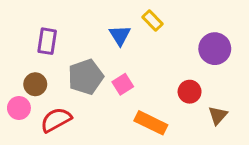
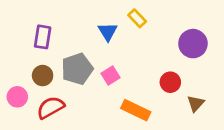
brown circle: (35, 84) -> (43, 76), moved

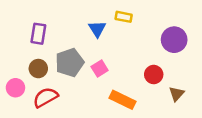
yellow rectangle: (137, 18) -> (124, 17), turned -35

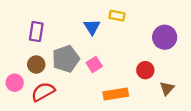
orange rectangle: (122, 100) -> (116, 94), turned -35

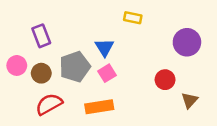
blue triangle: (92, 27) -> (104, 47), moved
purple rectangle: (36, 32) -> (41, 36), turned -30
pink circle: (15, 83) -> (17, 65), moved
orange rectangle: (116, 94) -> (99, 107), moved

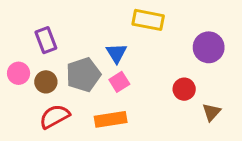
yellow rectangle: (133, 18) -> (148, 20), size x1.5

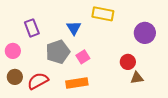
blue triangle: (116, 53) -> (74, 28), moved
brown circle: (46, 82) -> (15, 77), moved
brown triangle: (212, 112) -> (137, 78), moved, turned 40

